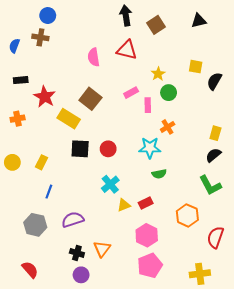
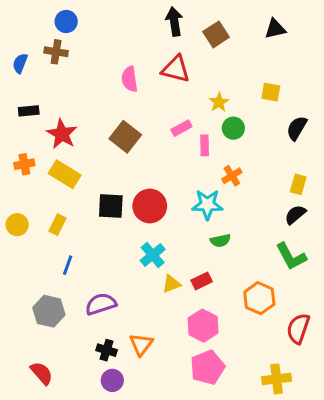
black semicircle: (214, 81) -> (297, 128), moved
yellow rectangle: (69, 119) -> (65, 174), moved
red circle: (108, 149) -> (150, 206), size x1.5

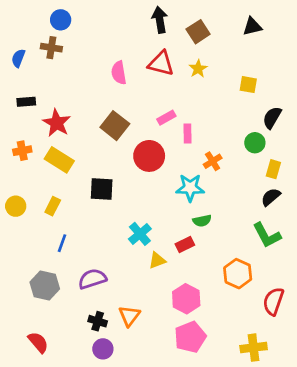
yellow star: (219, 102) -> (198, 69), moved
green circle: (233, 128) -> (255, 143), moved
red circle: (150, 206) -> (149, 156), moved
red rectangle: (202, 281) -> (185, 244), moved

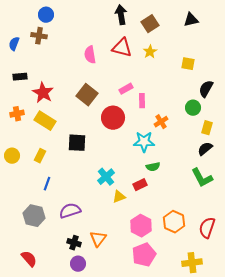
orange hexagon: (238, 274) -> (174, 222), moved

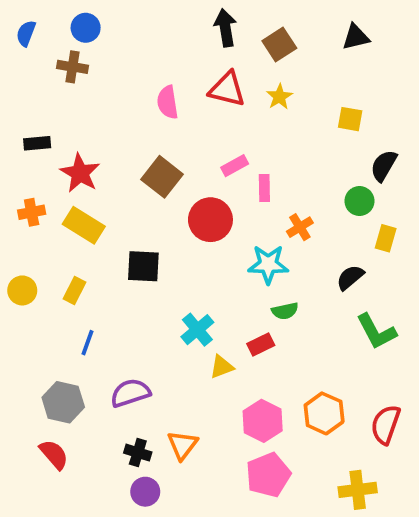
blue semicircle: (14, 44) -> (26, 33), moved
black semicircle: (205, 149) -> (350, 277), moved
red semicircle: (29, 259) -> (54, 454), moved

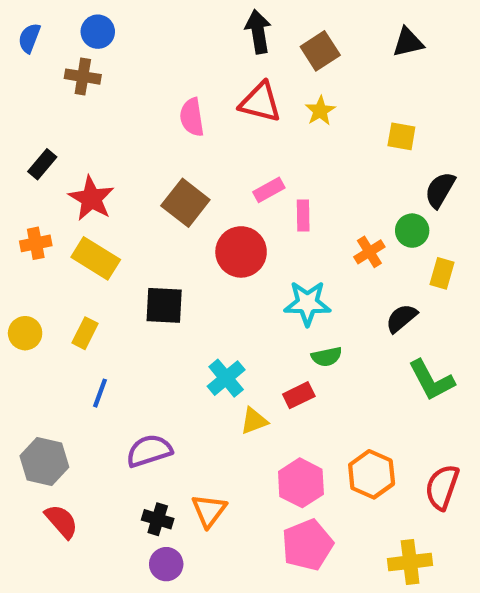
black rectangle: (37, 143) -> (42, 164), turned -45
orange cross: (300, 227) -> (369, 252), moved
gray hexagon: (63, 402) -> (44, 461), moved

